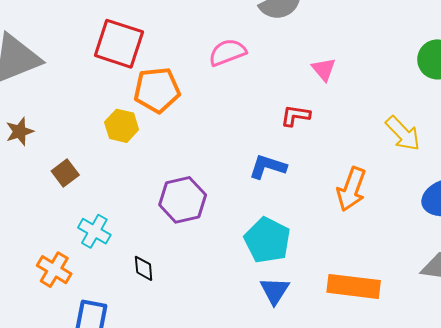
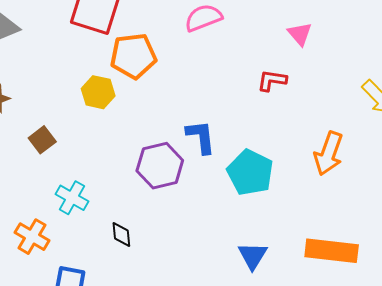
blue L-shape: (268, 167) -> (201, 137), moved, turned 66
cyan pentagon: (267, 240) -> (250, 172), moved

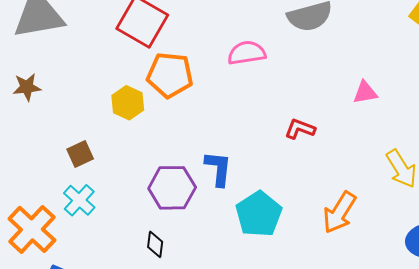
pink triangle: (300, 34) -> (365, 93), moved, turned 48
brown square: (42, 140) -> (80, 154), moved
black diamond: (121, 234) -> (155, 244), moved
orange cross: (32, 237) -> (32, 229), size x1.4

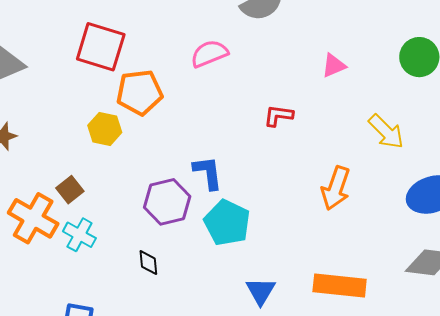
cyan pentagon: (259, 214) -> (227, 223), moved
orange cross: (32, 229) -> (33, 218), moved
black diamond: (155, 244) -> (148, 263), moved

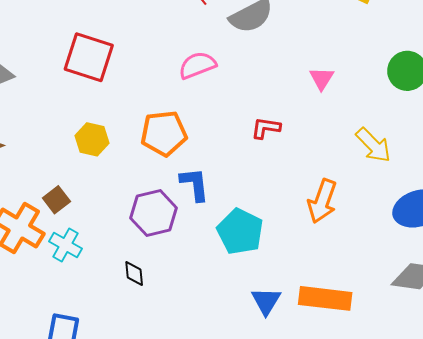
pink triangle: (334, 66) -> (322, 78), turned -36
orange pentagon: (140, 92) -> (164, 133), moved
cyan pentagon: (227, 223) -> (240, 231), moved
blue triangle: (261, 291) -> (266, 301), moved

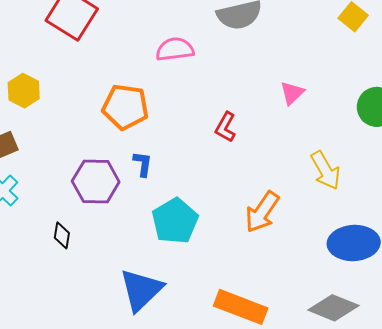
red L-shape: (266, 128) -> (226, 127), turned -84
yellow hexagon: (92, 139) -> (24, 91), moved
blue L-shape: (195, 184) -> (143, 164), size x0.7
blue triangle: (266, 301) -> (141, 290), moved, size x1.5

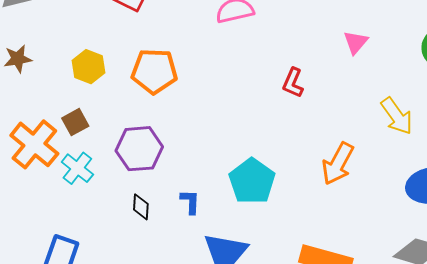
orange pentagon: (125, 107) -> (154, 71), moved
blue L-shape: (143, 164) -> (190, 202), moved
purple hexagon: (96, 182) -> (139, 149), moved

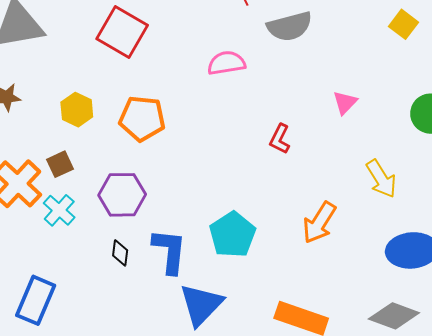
blue L-shape: (190, 202) -> (169, 251), size x1.8

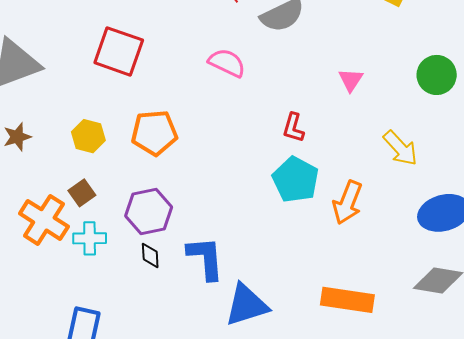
pink semicircle: (226, 63) -> (227, 63), turned 45
cyan cross: (59, 210) -> (90, 238), turned -32
cyan pentagon: (233, 235) -> (296, 180), moved
black diamond: (120, 253) -> (150, 256), moved
blue triangle: (201, 305) -> (246, 305), turned 39

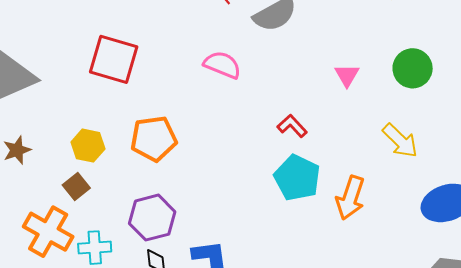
green circle: (437, 75) -> (413, 68), moved
red L-shape: (293, 128) -> (292, 126), turned 124
brown square: (82, 193) -> (76, 186), moved

